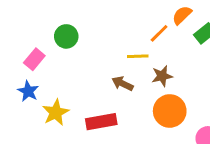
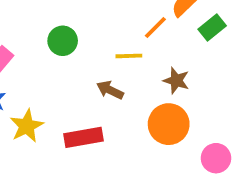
green circle: (66, 36) -> (63, 41), moved
brown star: (162, 76) -> (176, 81), moved, turned 30

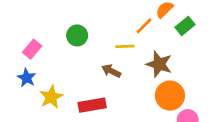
brown star: (176, 81) -> (159, 64), size x1.4
orange circle: (169, 124) -> (170, 96), moved

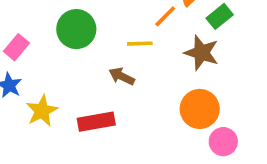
green circle: (77, 35) -> (76, 29), size x1.4
brown star: (159, 64) -> (202, 53), moved

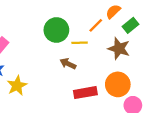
green circle: (76, 29) -> (56, 30), moved
red rectangle: (96, 122) -> (85, 93), moved

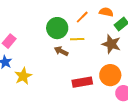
orange semicircle: (113, 11) -> (106, 12), turned 56
orange line: (96, 25) -> (82, 17), moved
brown arrow: (68, 64) -> (61, 51), moved

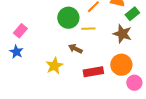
brown arrow: (61, 51) -> (75, 49), moved
yellow star: (23, 76) -> (54, 66), moved

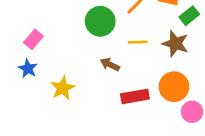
yellow line: (88, 29) -> (138, 42), moved
yellow star: (54, 66) -> (63, 88), moved

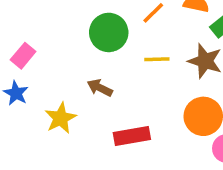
brown arrow: (110, 64) -> (100, 88), moved
red rectangle: (135, 96) -> (132, 136), moved

